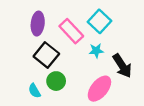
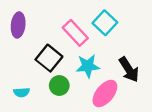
purple ellipse: (38, 24) -> (18, 25), moved
cyan star: (96, 51) -> (88, 66), moved, size x1.5
cyan semicircle: (34, 91) -> (22, 92), moved, turned -64

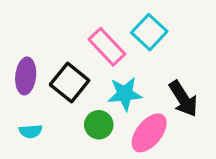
purple ellipse: (18, 25) -> (26, 76), moved
green circle: (59, 86) -> (99, 125), moved

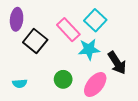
purple ellipse: (26, 76) -> (17, 19), moved
black square: (70, 82) -> (35, 41), moved
cyan star: (125, 94) -> (89, 49), moved

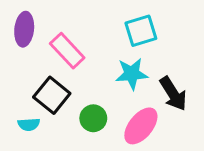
cyan square: (95, 20) -> (141, 31), turned 30
pink rectangle: (68, 30) -> (67, 51), moved
black square: (35, 41) -> (52, 95), moved

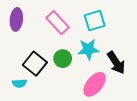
pink rectangle: (67, 51) -> (58, 23), moved
green circle: (93, 118) -> (63, 59), moved

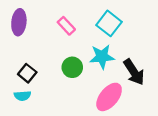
cyan square: (95, 20) -> (109, 23), turned -35
pink rectangle: (58, 23) -> (66, 26), size x0.7
black square: (35, 64) -> (27, 73), moved, size x0.7

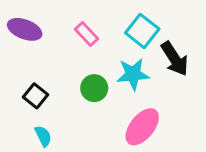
purple ellipse: (19, 22) -> (25, 29), turned -75
black arrow: (134, 72) -> (175, 59), moved
cyan semicircle: (22, 96) -> (43, 136), moved, turned -112

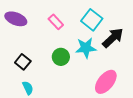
black arrow: (175, 59) -> (113, 38), turned -100
pink ellipse: (142, 127) -> (106, 82), moved

